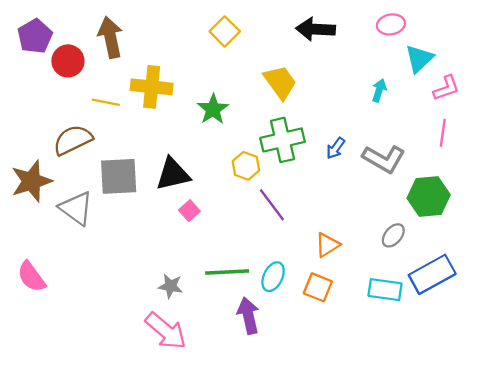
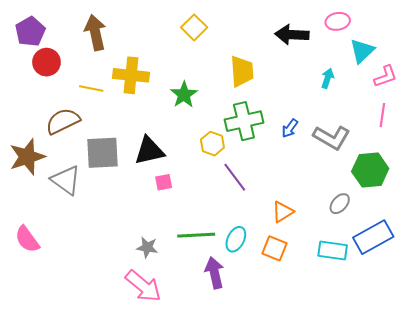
black arrow: (315, 29) -> (292, 35), moved
red circle: (68, 61) -> (46, 62), moved
yellow trapezoid: (280, 82) -> (242, 71), turned 32
pink square: (189, 211) -> (164, 182), turned 30

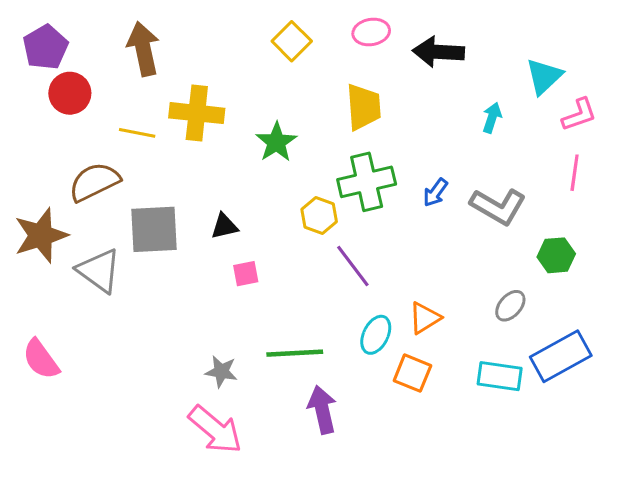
pink ellipse: (338, 21) -> (371, 32), moved
black triangle: (149, 151) -> (224, 226), size x0.6
green hexagon: (370, 170) -> (556, 255), size x0.7
cyan ellipse: (236, 239) -> (376, 335), moved

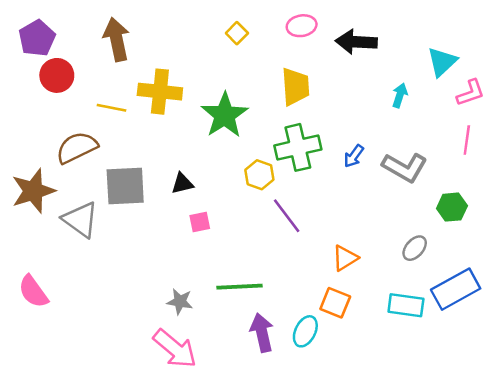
yellow square: (292, 41) -> (237, 33), size x0.7
green star: (276, 142) -> (225, 115), size x1.4
cyan ellipse: (376, 335) -> (305, 331), moved

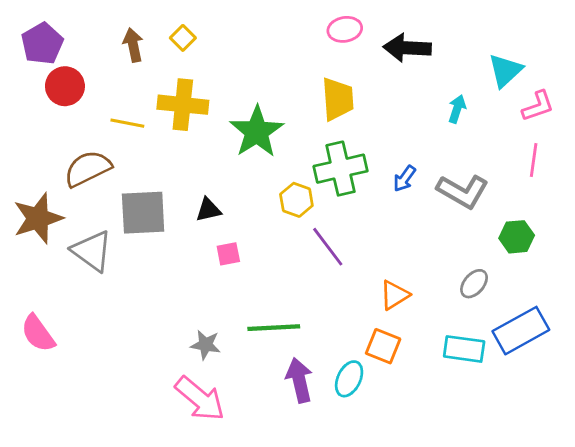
yellow square: (237, 33) -> (183, 38), moved
brown arrow: (116, 39) -> (133, 45), size x0.7

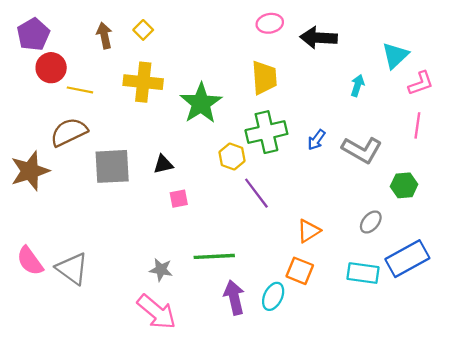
yellow line: (127, 123) -> (80, 90), moved
gray triangle: (92, 251) -> (72, 269), moved

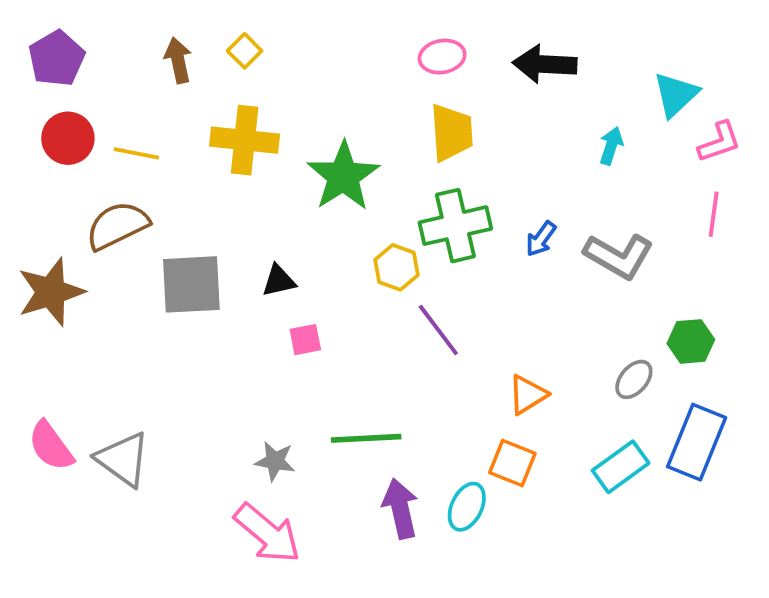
pink ellipse: (270, 23) -> (442, 57), moved
red circle: (51, 68) -> (68, 138), moved
green hexagon: (404, 185) -> (691, 341), moved
blue rectangle: (407, 259) -> (697, 442), turned -39
cyan rectangle: (363, 273) -> (621, 467), turned -44

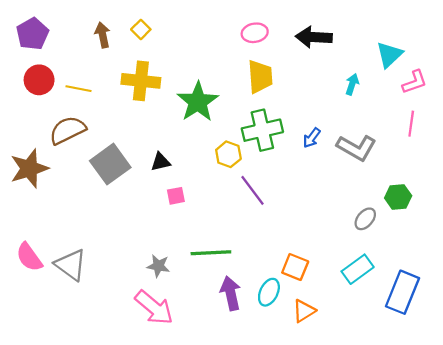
gray square: (191, 284) -> (110, 164), turned -33
orange triangle: (528, 395) -> (304, 311), moved
blue rectangle: (697, 442) -> (402, 292), moved

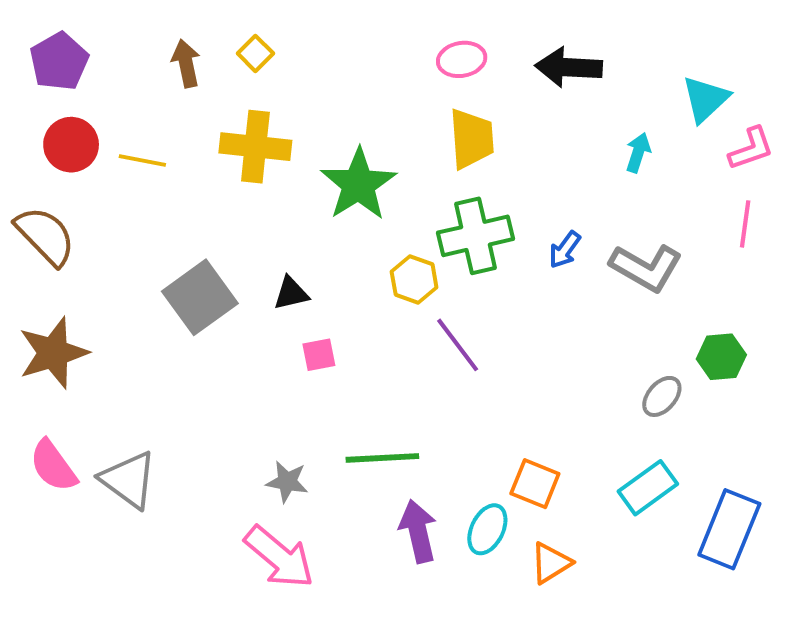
brown semicircle: (68, 130) -> (45, 236), moved, turned 72
brown star: (29, 168) -> (53, 353), moved

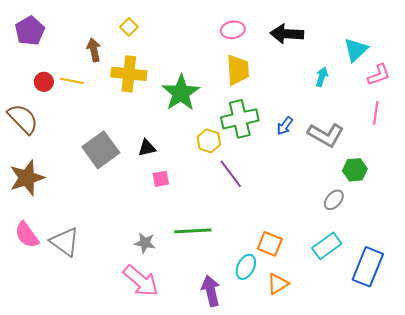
brown arrow: (186, 63) -> (94, 50), moved
red circle: (71, 145) -> (44, 82), moved, size x0.7
green hexagon: (721, 357) -> (355, 170), moved
purple arrow: (418, 531) -> (211, 291), moved

